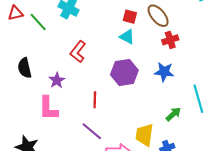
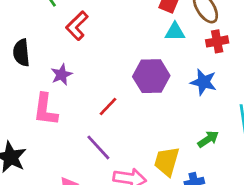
cyan triangle: (127, 37) -> (175, 32), moved, turned -35
red L-shape: (78, 52) -> (77, 26), moved
red line: (95, 100) -> (108, 107), turned 35

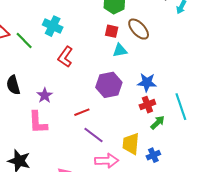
red L-shape: (77, 26) -> (65, 57), moved
red cross: (217, 41) -> (147, 105), moved
red line: (108, 107) -> (82, 112), turned 35
purple line: (98, 147) -> (94, 135), moved

